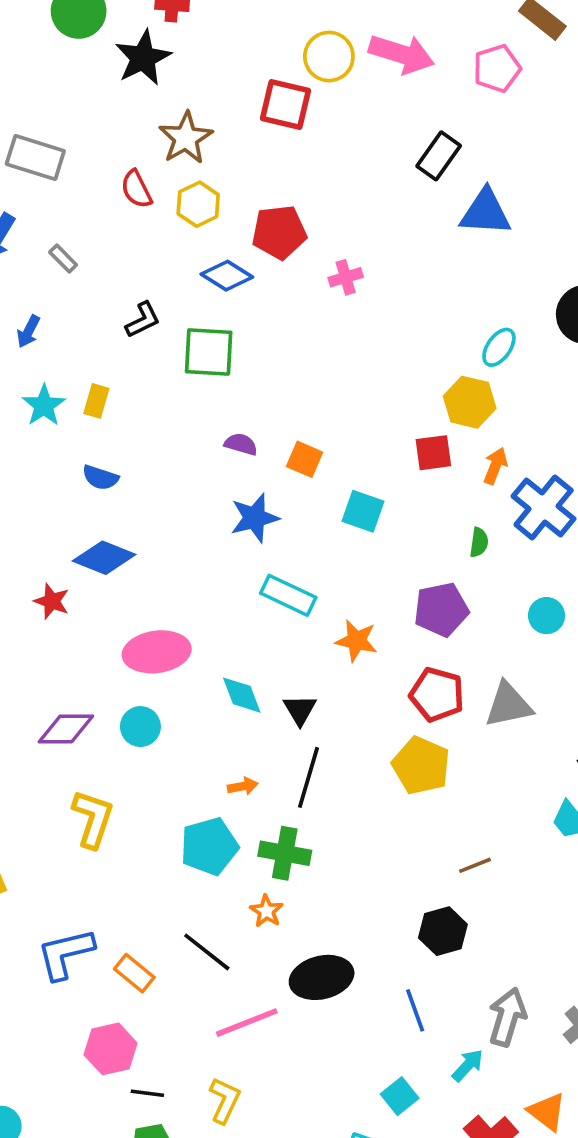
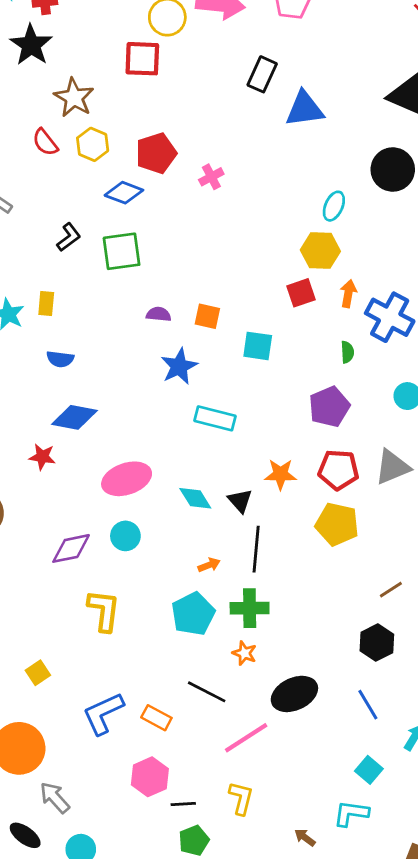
orange star: (357, 641) -> (280, 474), moved

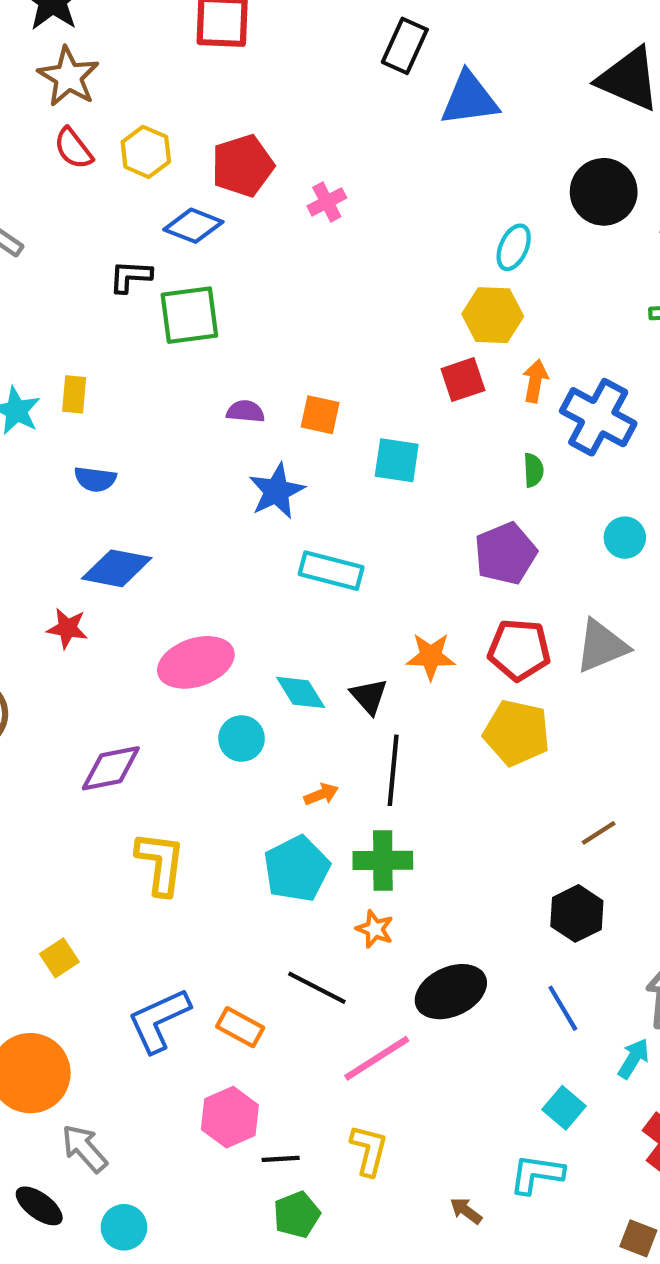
brown star: (74, 98) -> (68, 77), moved
black L-shape: (69, 237) -> (130, 276), moved, turned -140
cyan circle: (125, 536) -> (242, 739), moved

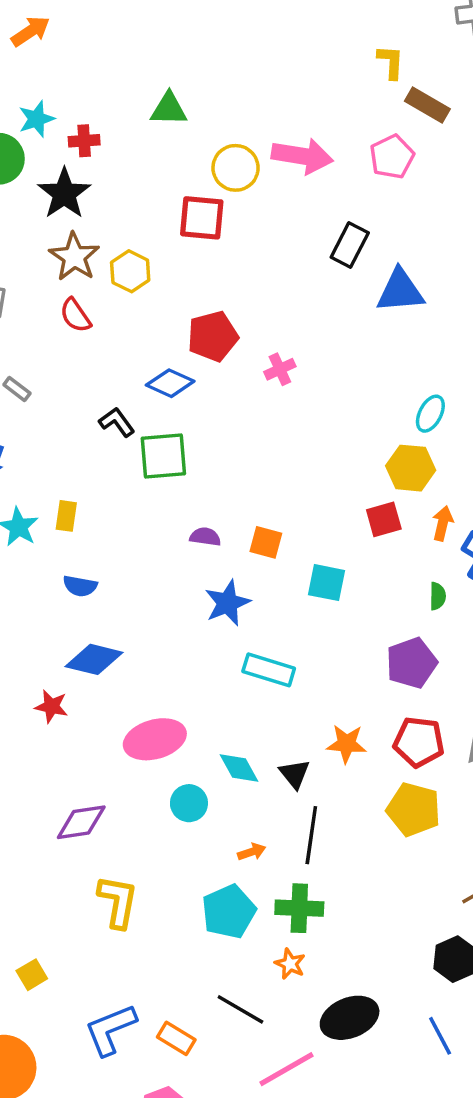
yellow hexagon: (146, 152) -> (130, 271), moved
black L-shape: (130, 276) -> (117, 422), turned 48

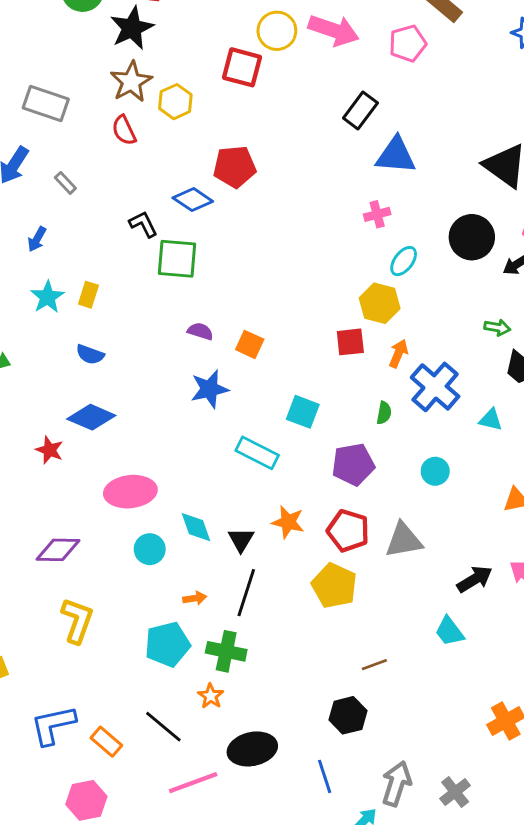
pink cross: (280, 369) -> (377, 214), moved
cyan square: (327, 583) -> (303, 412), moved
cyan rectangle: (269, 670) -> (257, 453), moved

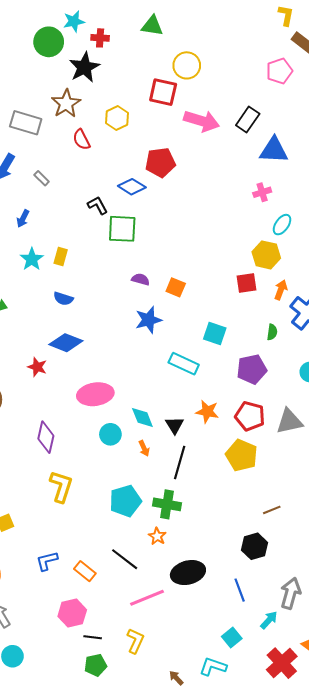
pink arrow: (334, 30) -> (202, 121), moved
brown star: (131, 82) -> (66, 104), moved
purple diamond: (58, 550) -> (46, 437), turned -76
orange arrow: (195, 598) -> (144, 448), moved, turned 77
blue L-shape: (53, 725) -> (47, 561), size x0.7

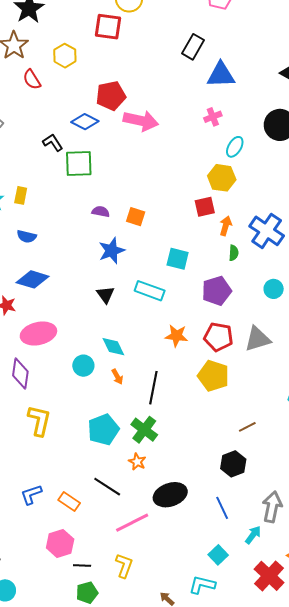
pink arrow: (202, 121) -> (141, 121), moved
orange arrow: (281, 290) -> (226, 226), moved
pink ellipse: (95, 394) -> (38, 333), moved
black triangle: (175, 425) -> (106, 295), moved
green cross: (167, 504) -> (144, 430), turned 32

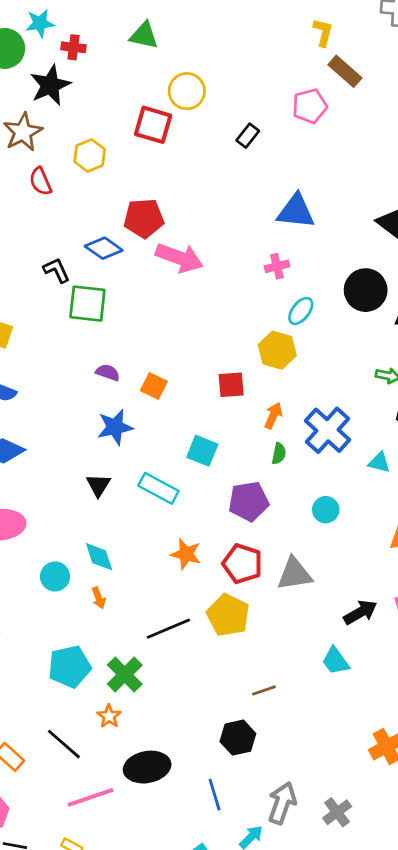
black rectangle: (193, 47) -> (248, 136), moved, size x0.7
red square: (205, 207) -> (231, 385), moved
black line: (153, 388) -> (168, 629), moved, turned 48

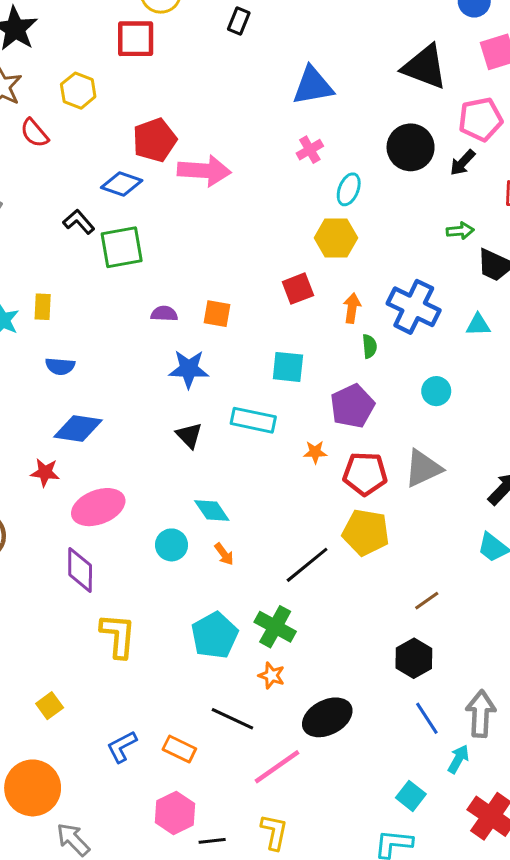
blue star: (115, 427) -> (189, 369), turned 30
orange star: (186, 554) -> (315, 452), moved, size x0.7
blue line: (215, 795) -> (427, 718), moved

